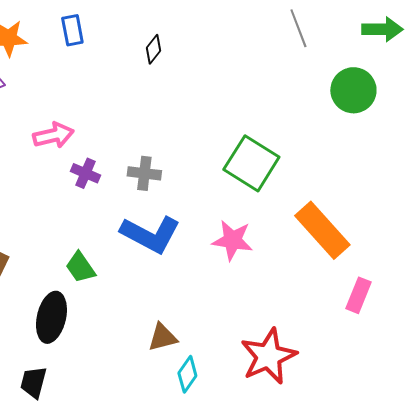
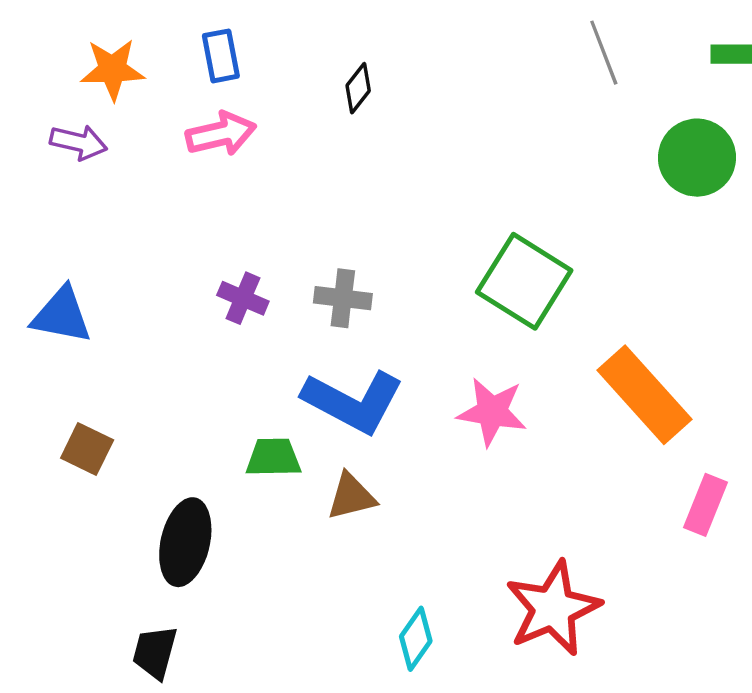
pink arrow: (53, 135) -> (221, 134), moved
green trapezoid: (80, 267) -> (273, 457), moved, turned 124
brown triangle: (162, 337) -> (351, 496), moved

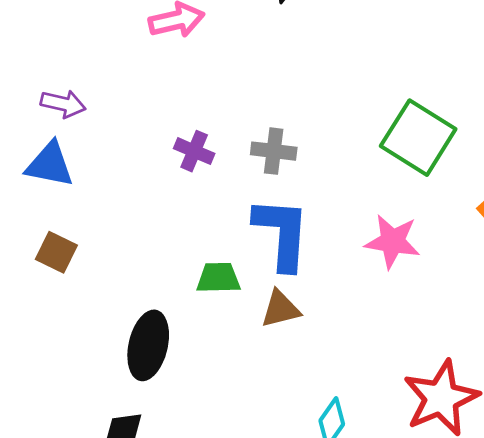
purple arrow: (79, 142) -> (63, 104), moved
blue L-shape: (353, 402) -> (282, 233), turned -114
brown square: (87, 449) -> (56, 252), moved

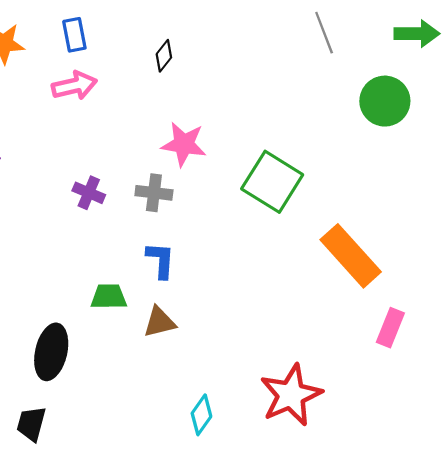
blue L-shape: (282, 233) -> (161, 260), size x0.6
pink star: (393, 241) -> (184, 144), moved

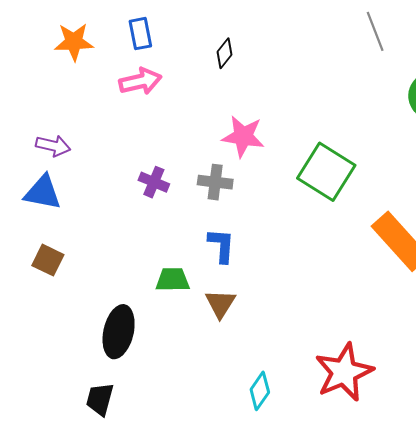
brown triangle: (159, 322) -> (220, 304), turned -44

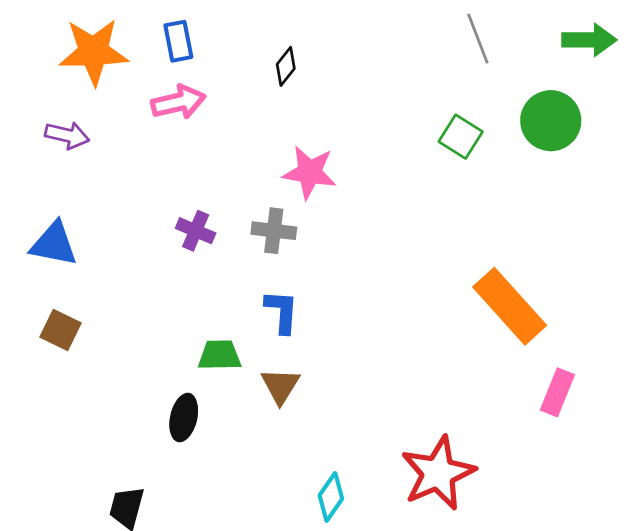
orange star: (74, 42) -> (94, 52), size x1.4
purple arrow: (53, 146) -> (67, 135), moved
green square: (326, 172) -> (461, 137), moved, size x0.6
black ellipse: (119, 332) -> (184, 418), moved, size x0.7

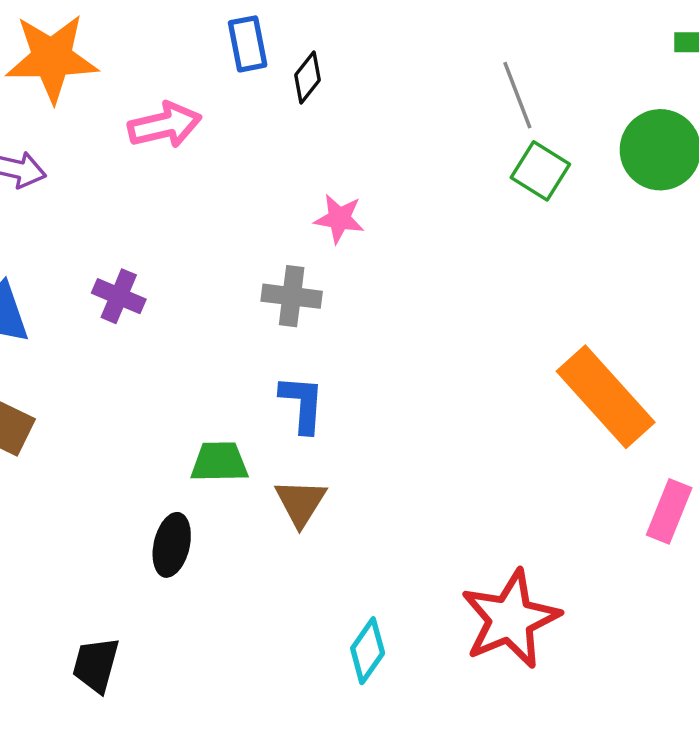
gray line: (478, 39) -> (517, 95), moved
blue rectangle: (178, 41) -> (248, 44), moved
pink star: (310, 172) -> (339, 219), size x0.7
purple cross: (196, 231) -> (119, 296), moved

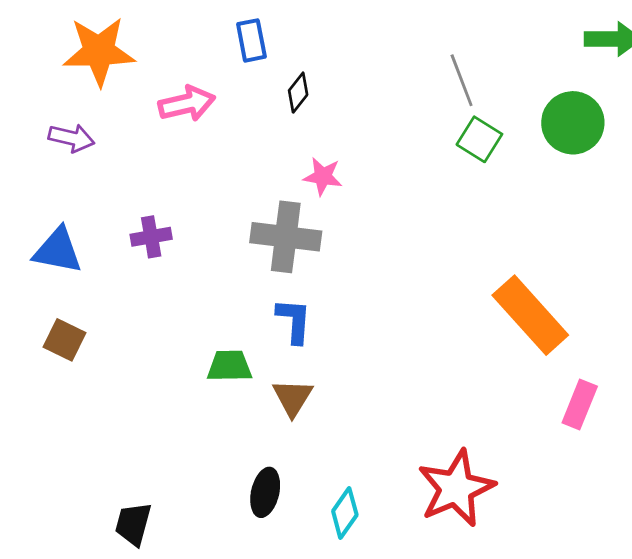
black diamond: (308, 77) -> (298, 93), moved
purple cross: (119, 296) -> (151, 237), turned -33
gray cross: (292, 296) -> (286, 237), size x1.5
black ellipse: (172, 545) -> (265, 492), moved

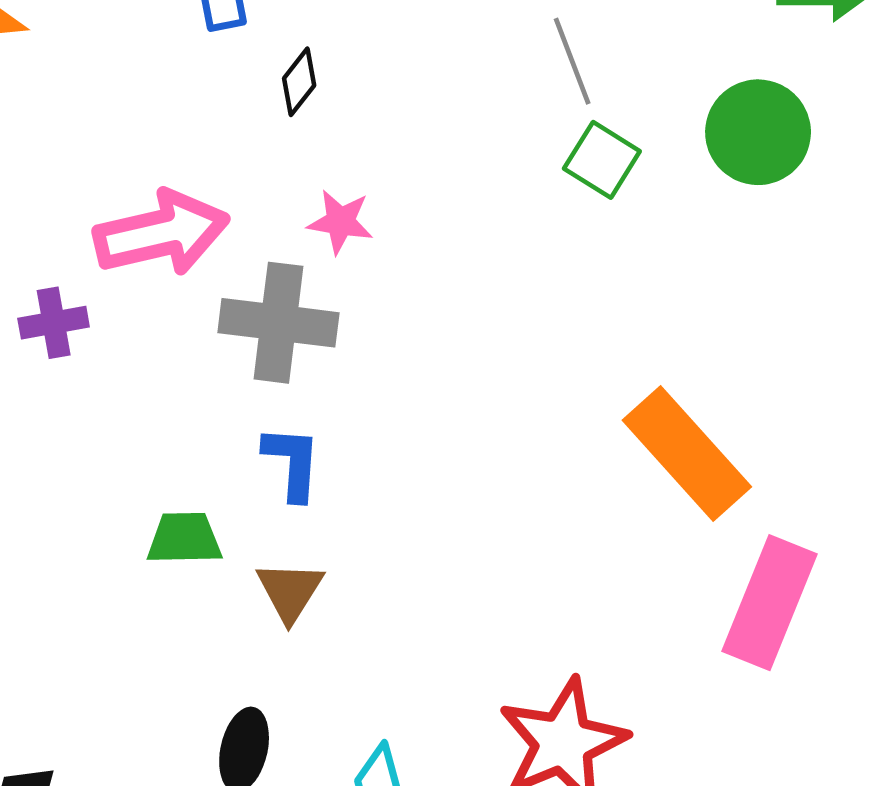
pink arrow: (187, 104) -> (161, 233), moved, size x1.4
pink rectangle: (580, 404) -> (769, 603), size x1.6

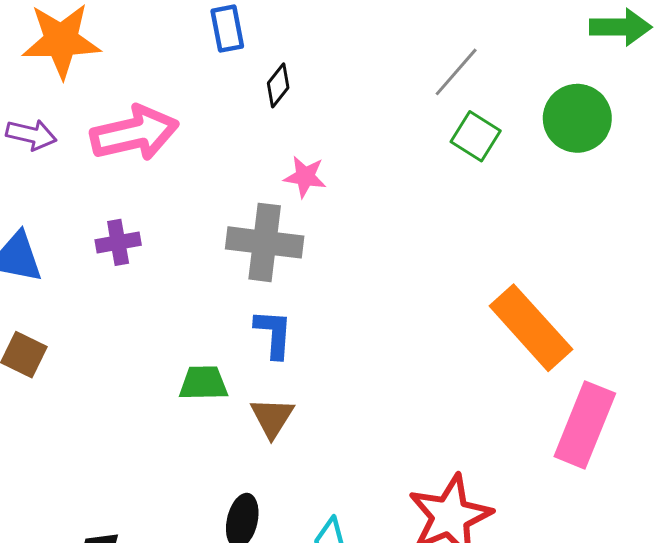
gray line: (572, 61) -> (456, 72), turned 62
pink arrow: (161, 233) -> (135, 133), moved

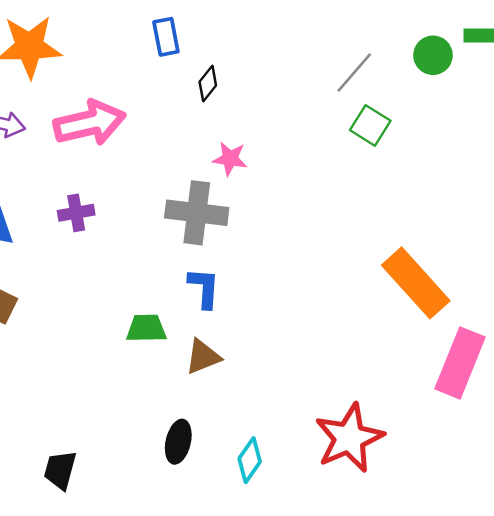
green circle: (577, 118) -> (433, 55), moved, size x0.7
brown triangle: (272, 417) -> (203, 357), turned 36

